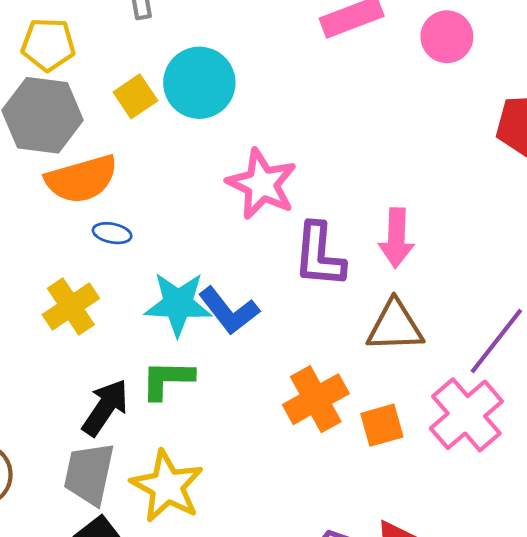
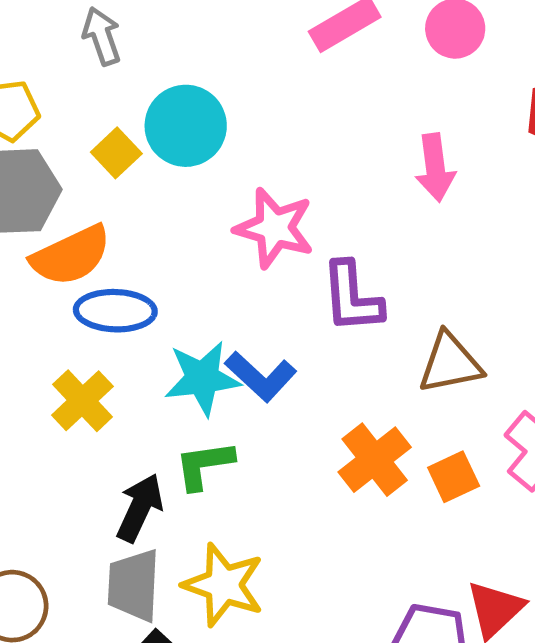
blue ellipse: (112, 233) -> (115, 311), size x1.8
pink arrow: (396, 238) -> (435, 168), moved

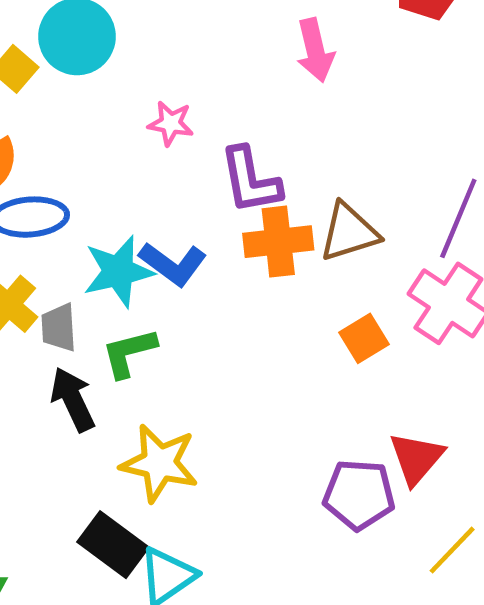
pink star: (274, 228) -> (171, 123), size x0.6
orange cross: (375, 460) -> (278, 242), moved, turned 38
black arrow: (140, 508) -> (73, 399), turned -44
gray trapezoid: (134, 585) -> (59, 328), moved, size x0.7

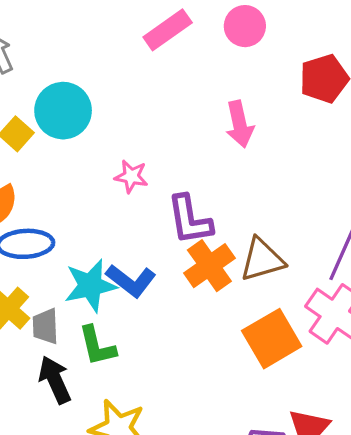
orange cross: (278, 242) -> (209, 266), turned -30
orange square: (364, 338) -> (272, 339), size x1.6
green L-shape: (129, 353) -> (97, 346), turned -90

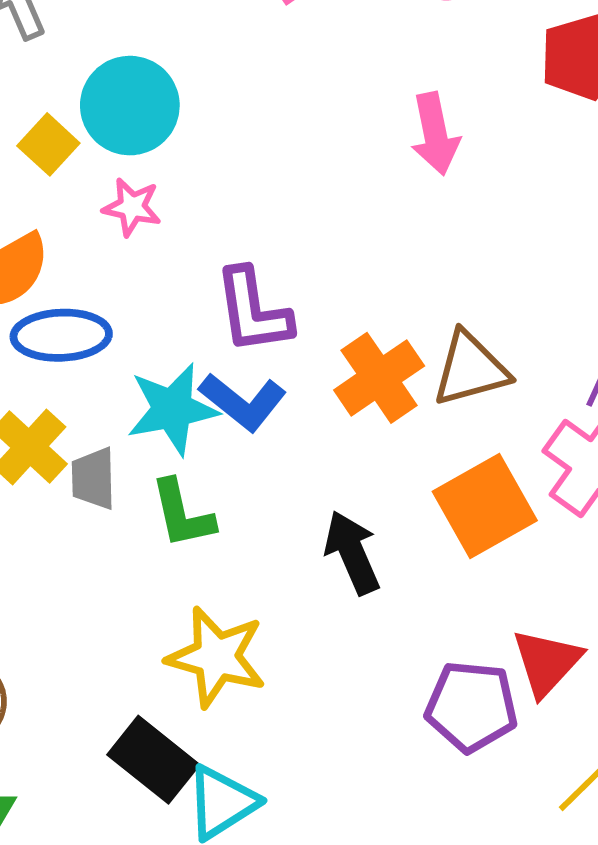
pink star: (131, 176) -> (132, 207), moved
purple L-shape: (190, 220) -> (253, 311), moved
black arrow: (55, 380) -> (352, 553), moved

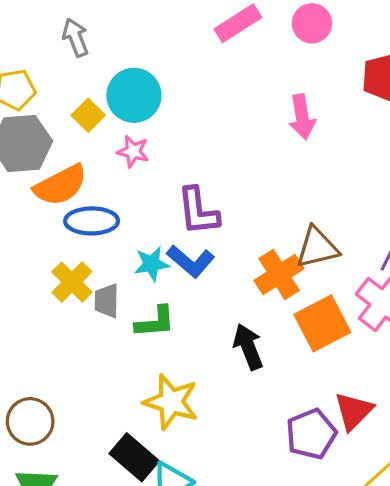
orange cross: (379, 378) -> (279, 274), moved
cyan star: (172, 409) -> (152, 264), size x0.7
green L-shape: (182, 514) -> (155, 322), turned -84
purple pentagon: (471, 706) -> (311, 434), turned -30

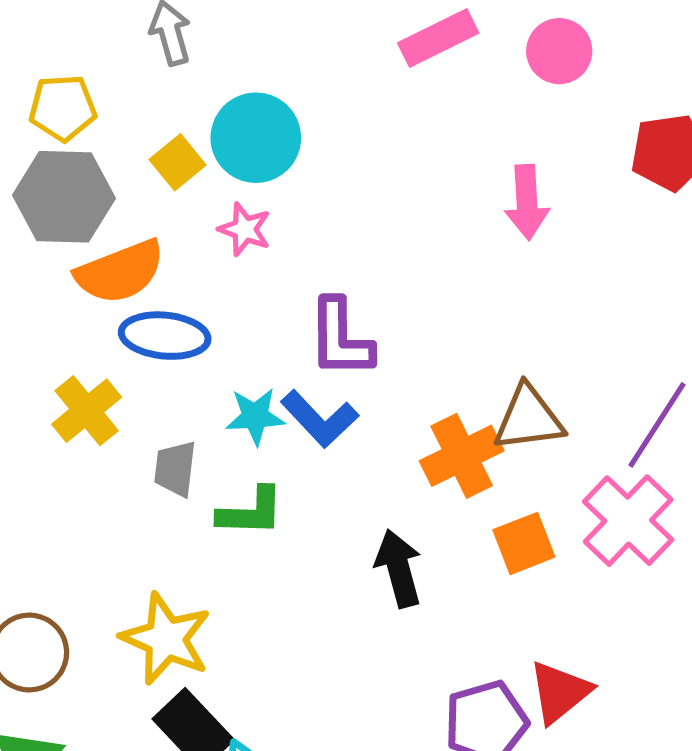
yellow cross: (72, 282) -> (87, 411), moved
orange square: (322, 323) -> (524, 543), size x0.7
yellow star: (171, 402) -> (166, 639), moved

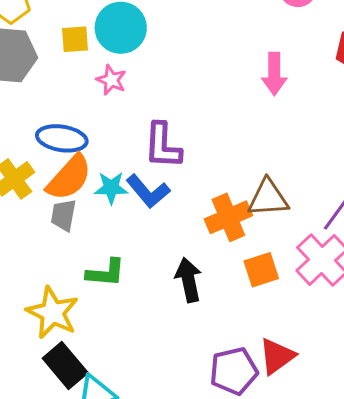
yellow square: (178, 162) -> (75, 39), turned 32
orange semicircle: (120, 272) -> (69, 178), moved, turned -30
green L-shape: (251, 512) -> (106, 273), moved

